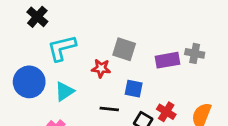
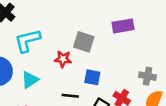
gray cross: (195, 53) -> (147, 76), moved
purple rectangle: (168, 60) -> (123, 26), moved

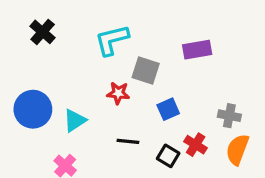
cyan L-shape: (27, 41) -> (112, 40), moved
blue square: (92, 77) -> (168, 109), moved, turned -35

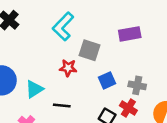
cyan L-shape: (112, 40) -> (63, 26), turned -32
gray cross: (229, 116) -> (137, 85), moved
black line: (128, 141) -> (62, 105), moved

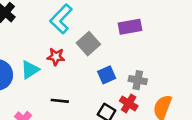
gray square: (89, 50) -> (88, 44), turned 30
red star: (68, 68) -> (56, 57), moved
cyan triangle: (34, 89) -> (30, 70), moved

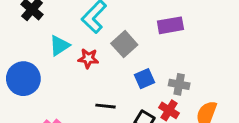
cyan triangle: (30, 70) -> (59, 45), moved
black line: (60, 101) -> (106, 106), moved

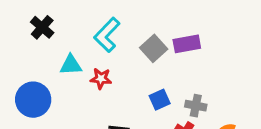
gray square: (124, 44) -> (154, 48), moved
cyan triangle: (59, 45) -> (71, 65), turned 30

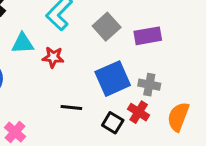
purple rectangle: (187, 44) -> (148, 36), moved
blue square: (160, 100) -> (113, 79), size x1.6

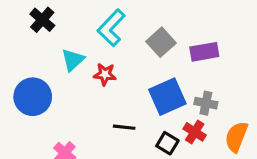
cyan triangle: (23, 43) -> (73, 60), turned -40

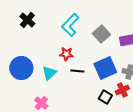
cyan triangle: (73, 60) -> (49, 73), moved
black line: (124, 127) -> (77, 71), moved
red cross: (195, 132) -> (122, 90), turned 32

